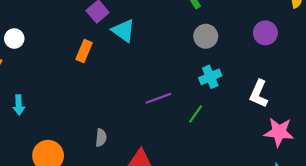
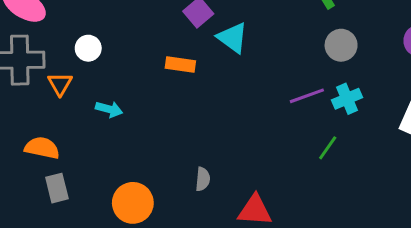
orange rectangle: (84, 51) -> (180, 65), turned 75
purple line: (158, 98) -> (307, 96), moved
cyan arrow: (19, 105) -> (109, 109), moved, turned -72

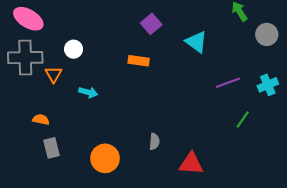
cyan triangle: (232, 38) -> (196, 42), moved
gray circle: (341, 45) -> (267, 34), moved
cyan cross: (347, 99) -> (268, 85), moved
orange semicircle: (42, 148) -> (41, 120), size x0.7

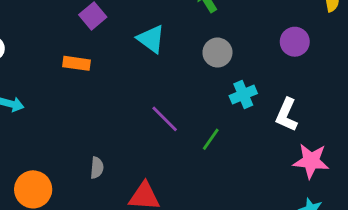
gray circle: (267, 34) -> (217, 53), moved
purple line: (228, 83) -> (165, 119), moved, turned 65

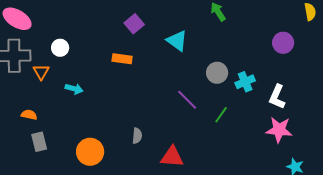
gray circle: (217, 53) -> (217, 73), moved
pink star: (311, 161) -> (279, 130), moved

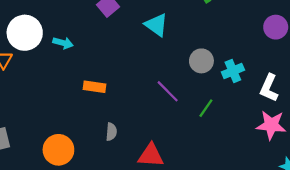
white circle: (60, 48) -> (25, 33), size x1.8
orange rectangle: (122, 59) -> (94, 87), moved
cyan arrow: (74, 89) -> (63, 43), moved

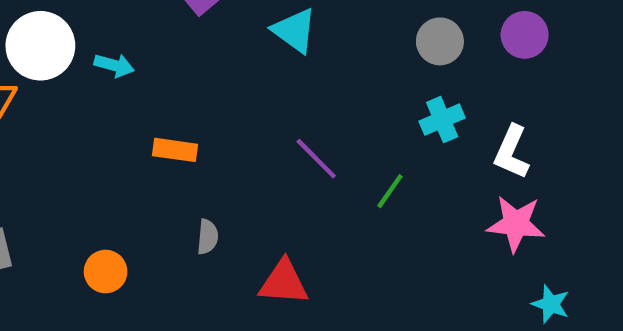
gray circle: (201, 61) -> (440, 41), moved
orange circle: (58, 150) -> (106, 272), size x0.7

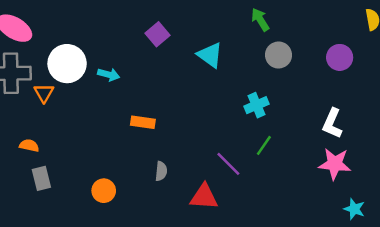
gray circle: (440, 41) -> (278, 55), moved
cyan cross: (442, 120) -> (256, 105), moved
purple line: (316, 159) -> (228, 164), moved

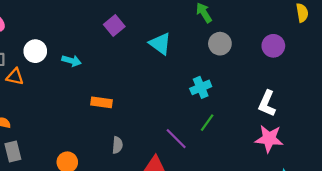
white circle: (67, 64) -> (35, 51), size x0.7
orange triangle: (44, 93) -> (15, 77), turned -48

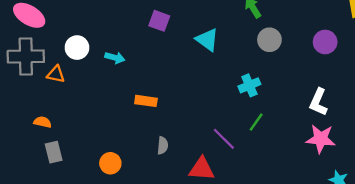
purple square: (114, 26) -> (159, 21), turned -30

